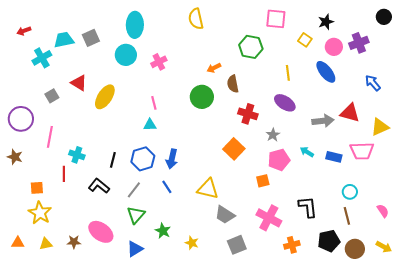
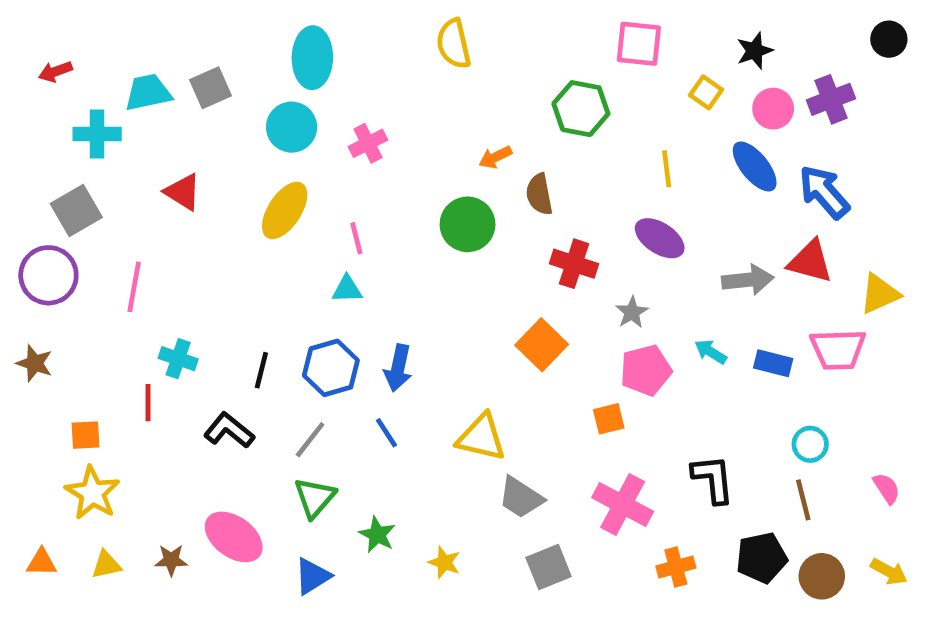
cyan cross: (42, 58) -> (97, 134), turned 30
blue arrow: (373, 83) -> (824, 192), moved, size x1.4
gray square: (52, 96) -> (76, 210), moved, size x1.5
yellow ellipse: (105, 97) -> (285, 210), moved
pink line: (50, 137) -> (134, 287), moved

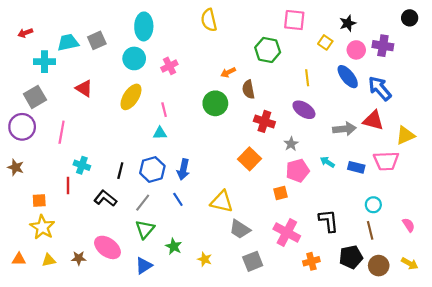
purple cross: (831, 99) -> (383, 46), turned 30

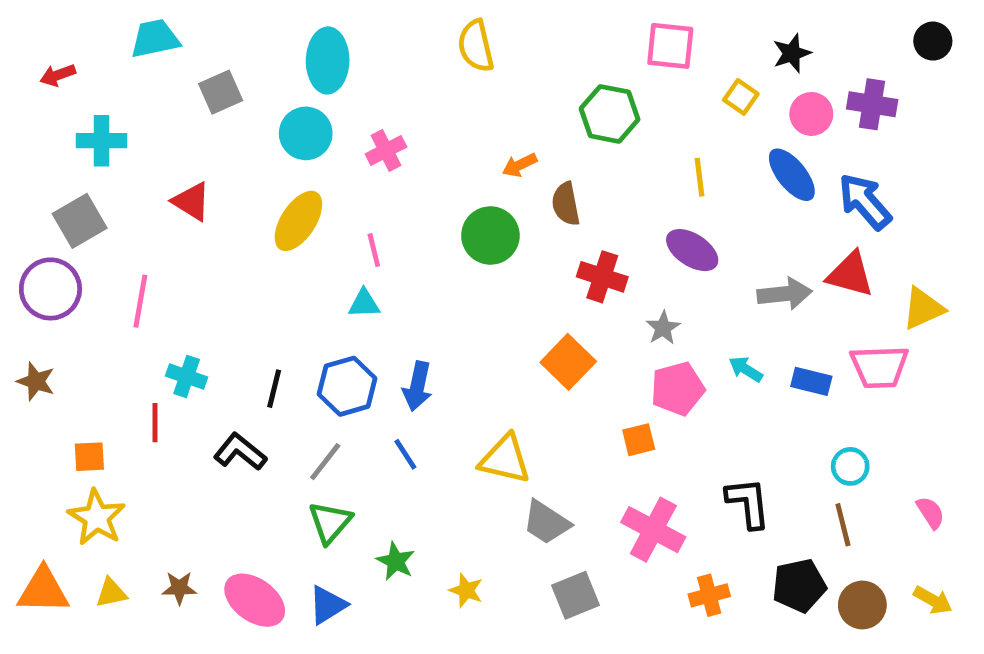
cyan trapezoid: (68, 42) -> (155, 39), moved
pink ellipse: (107, 247) -> (255, 600), moved
orange triangle: (19, 259) -> (43, 590), size x1.6

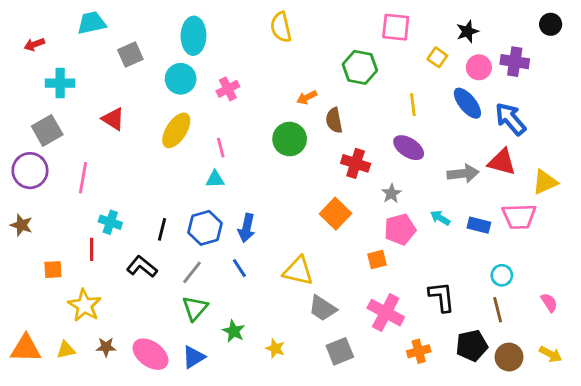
yellow star: (97, 517) -> (84, 305), moved

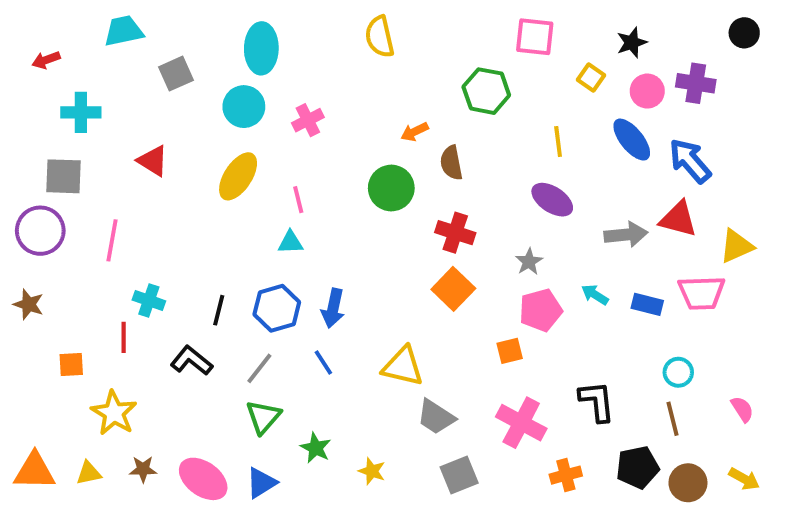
gray square: (47, 130) -> (64, 176), turned 32
red cross: (356, 163) -> (455, 233), moved

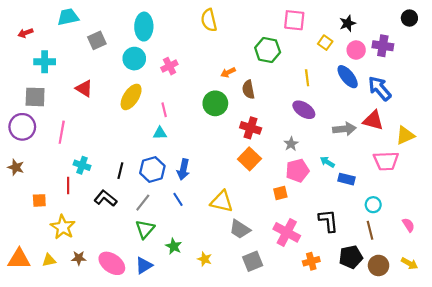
blue rectangle: (647, 304) -> (347, 179), moved

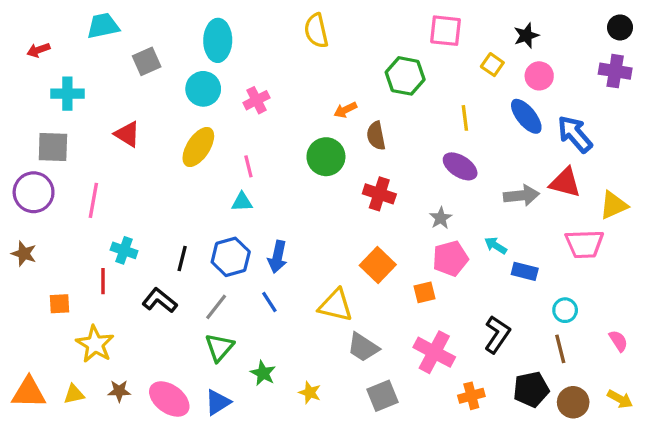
purple cross: (383, 46) -> (615, 71), moved
orange square: (249, 159) -> (378, 265), moved
black L-shape: (328, 221) -> (497, 334), turned 40

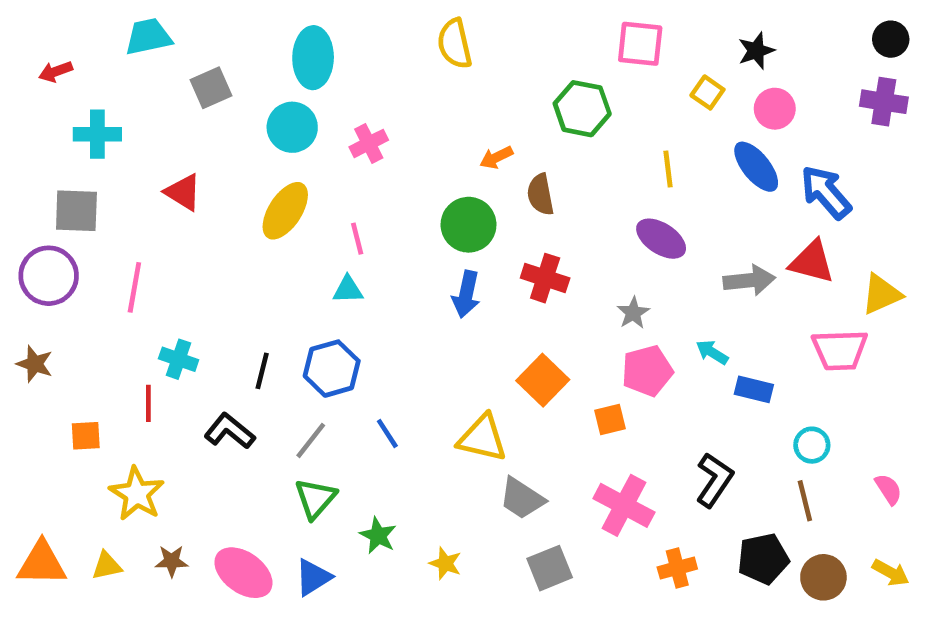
blue arrow: (278, 257) -> (466, 294), moved

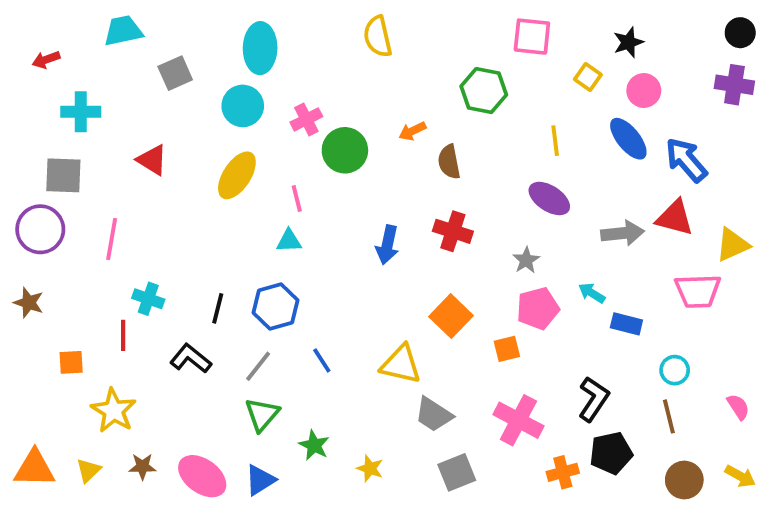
green circle: (469, 225) -> (345, 150), moved
black pentagon: (763, 559) -> (611, 453), moved
yellow triangle: (107, 566) -> (88, 470), turned -32

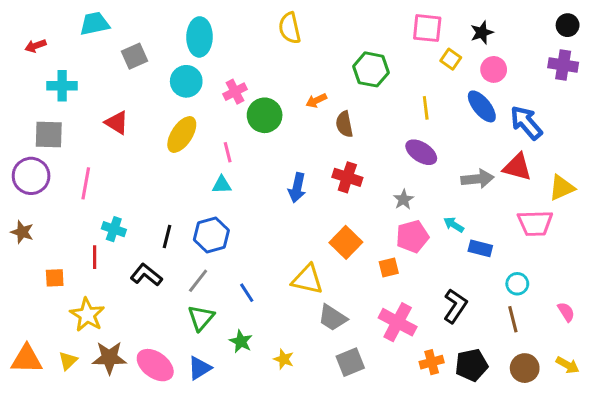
pink square: (532, 37) -> (427, 28), moved
blue line: (322, 360) -> (247, 293), moved
black pentagon: (611, 453) -> (471, 365), moved
brown star: (142, 467) -> (109, 358), size x1.6

